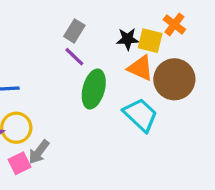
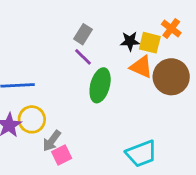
cyan trapezoid: (141, 115) -> (141, 154), moved, turned 116
pink square: (20, 163) -> (62, 155), moved

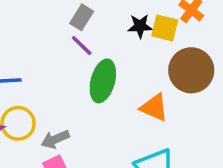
orange triangle: (141, 67) -> (154, 107), moved
gray arrow: (52, 141) -> (55, 139), moved, turned 30

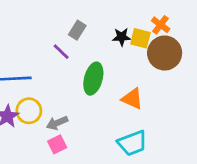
purple line: (82, 46) -> (61, 52), moved
brown circle: (191, 70) -> (165, 53), moved

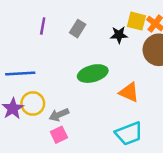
yellow square: (140, 38) -> (136, 21), moved
purple line: (61, 52) -> (43, 26), moved, turned 56
green ellipse: (93, 79) -> (93, 74), turned 60

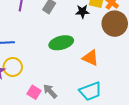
gray arrow: (59, 115) -> (50, 91), moved, turned 70
pink square: (59, 135) -> (34, 92), turned -32

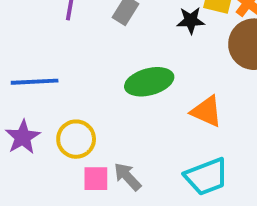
yellow circle: (13, 67) -> (76, 139), moved
pink square: (34, 92) -> (96, 179), turned -32

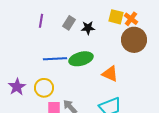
black star: (191, 20) -> (88, 28), moved
blue line: (35, 82) -> (55, 59), moved

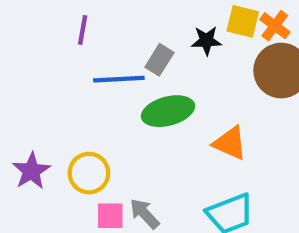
gray rectangle: (69, 23) -> (159, 60), moved
black star: (88, 28) -> (206, 41), moved
blue line: (55, 59) -> (119, 79), moved

